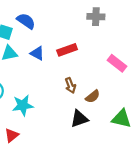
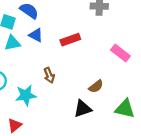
blue triangle: (37, 53) -> (36, 35), moved
brown arrow: (70, 85) -> (49, 75), moved

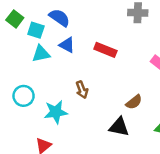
red rectangle: (70, 40) -> (105, 50), turned 42
black triangle: (83, 109) -> (119, 127), turned 30

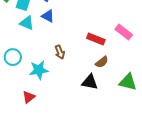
red rectangle: (105, 50) -> (96, 39), moved
cyan triangle: (41, 54) -> (27, 23), turned 35

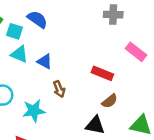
blue triangle: (48, 16) -> (45, 61), moved
pink rectangle: (124, 32) -> (136, 52), moved

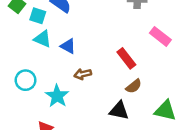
red rectangle: (102, 73) -> (126, 58), turned 30
brown arrow: (59, 89) -> (83, 74), turned 98
cyan star: (34, 111) -> (57, 96), turned -30

